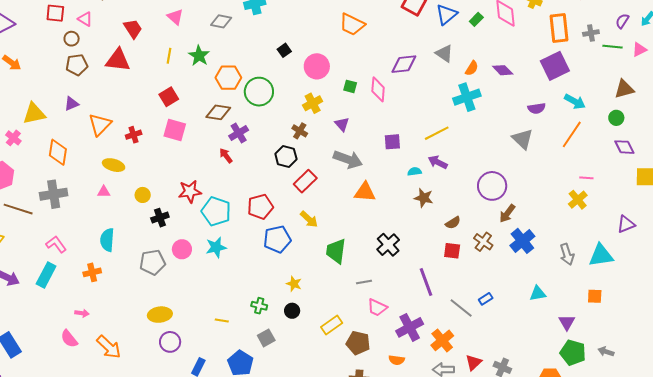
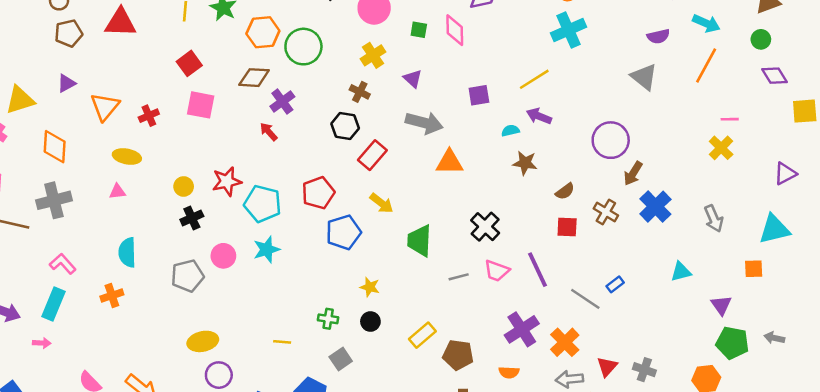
yellow circle: (143, 195) -> (184, 186), moved
cyan triangle: (601, 255) -> (774, 229), moved
pink trapezoid: (377, 307) -> (497, 271), moved
pink arrow: (82, 313) -> (42, 343), moved

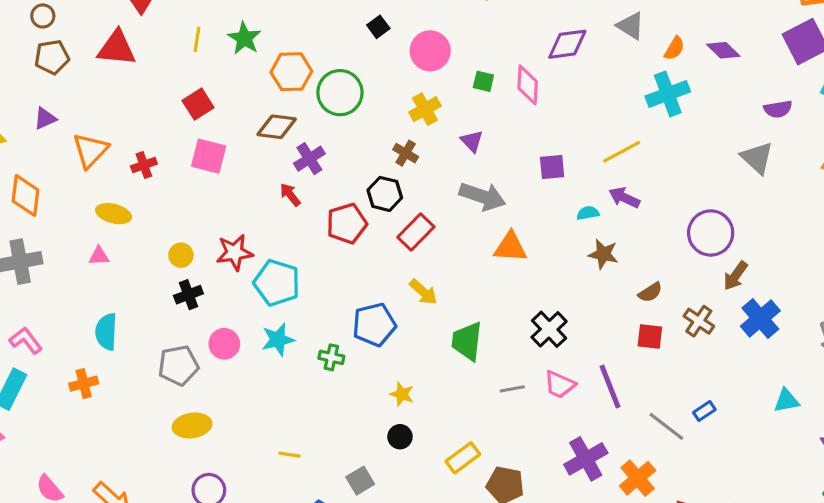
red pentagon: (318, 193) -> (347, 224), moved
green cross: (328, 319) -> (331, 357), moved
yellow ellipse: (203, 341) -> (192, 425), moved

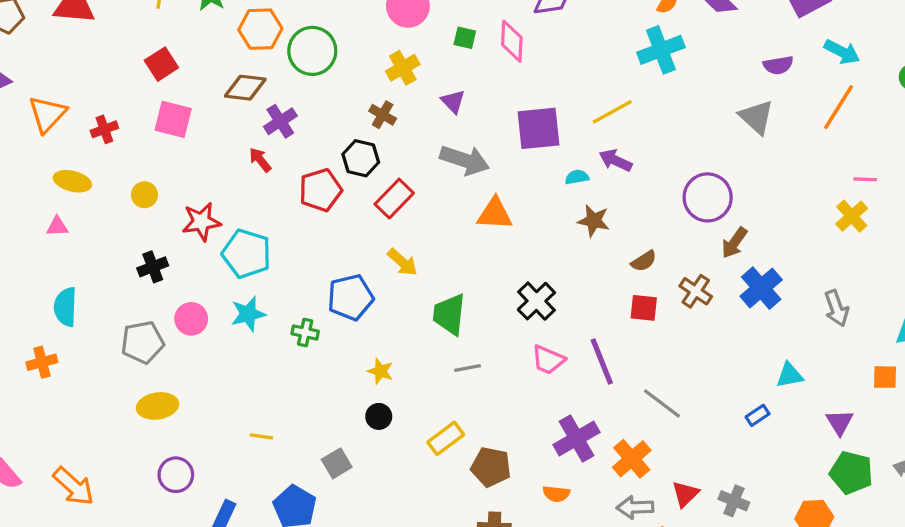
purple square: (552, 167) -> (538, 128), size x1.6
yellow circle: (181, 255) -> (144, 195), moved
gray line: (512, 389) -> (468, 368), moved
blue rectangle: (704, 411) -> (758, 415), moved

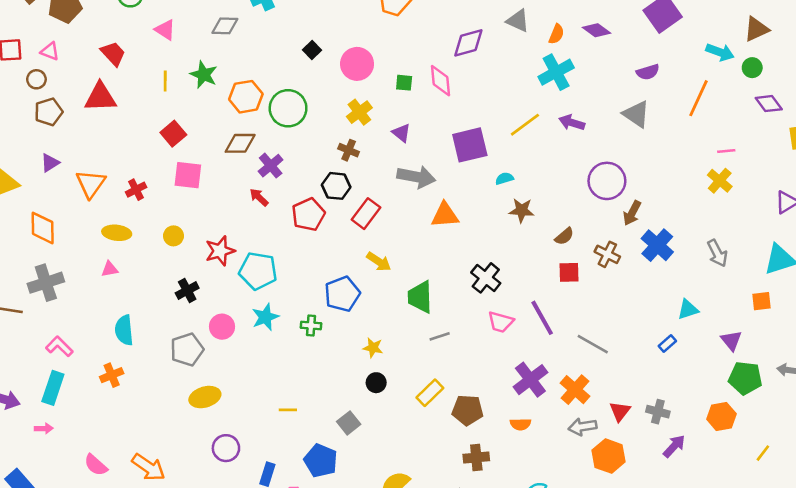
cyan arrow: (842, 52) -> (720, 52), moved
purple arrow: (615, 160) -> (572, 123), moved

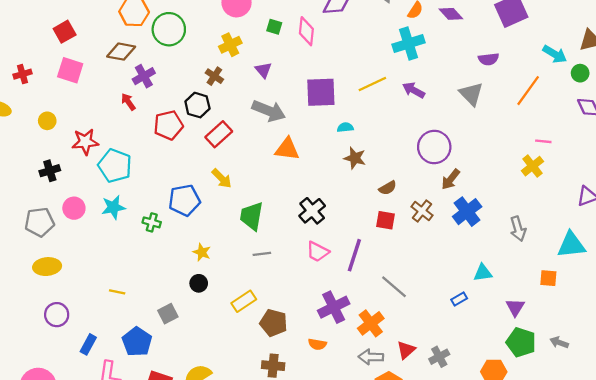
purple line: (542, 318) -> (354, 255), turned 36
gray cross: (658, 412) -> (439, 357), turned 36

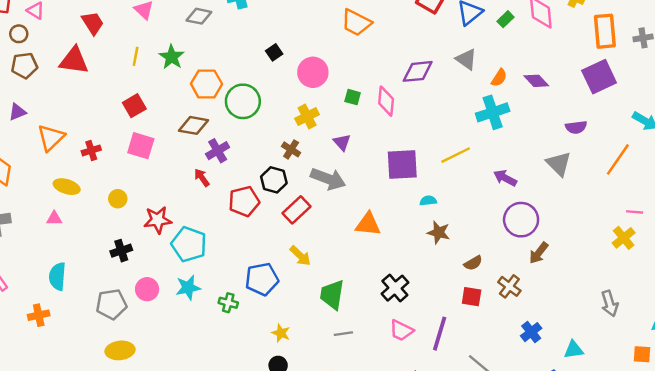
purple arrow: (414, 90) -> (505, 178), moved
gray arrow: (269, 111) -> (328, 179), moved
blue cross: (467, 212) -> (531, 332), moved, size x0.7

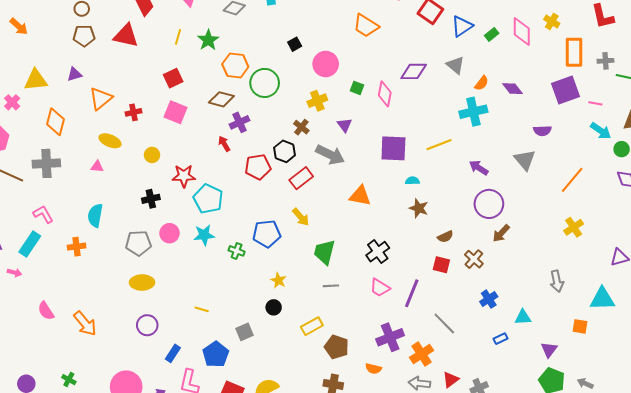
orange line: (618, 159) -> (572, 180), moved
pink line: (635, 212) -> (595, 103), moved

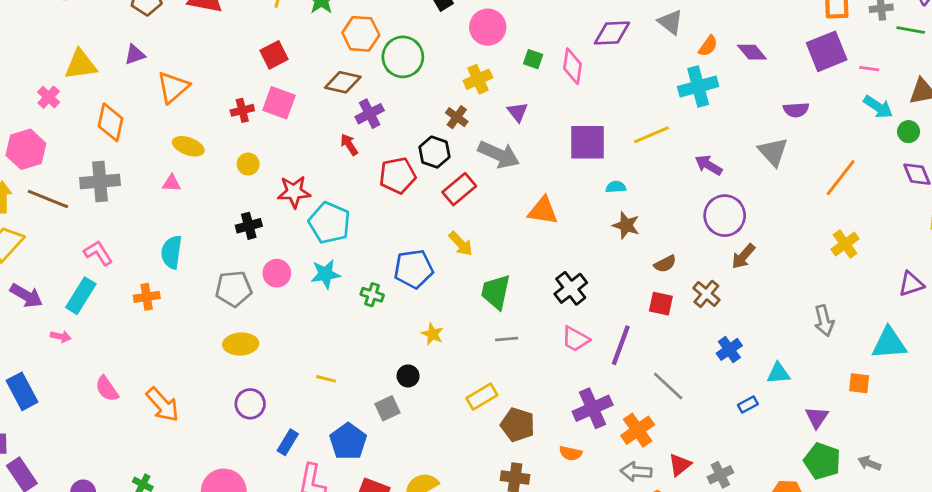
red cross: (133, 112) -> (242, 110), moved
black circle: (274, 307) -> (408, 376), moved

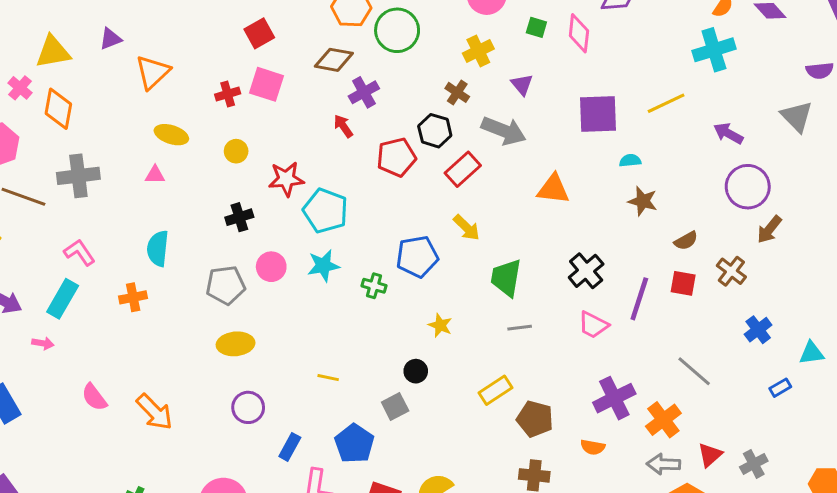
orange diamond: (111, 122) -> (58, 109), moved
purple line: (621, 345) -> (639, 299), moved

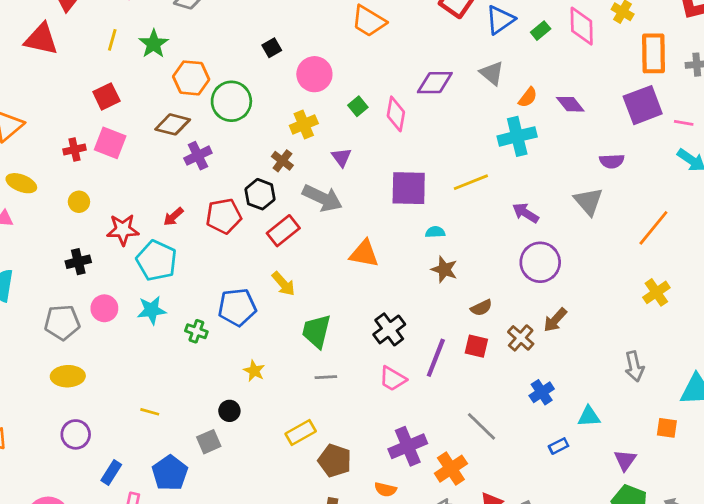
green square: (536, 27) -> (358, 106), turned 30
red arrow: (343, 126) -> (173, 217), moved, turned -100
brown arrow: (769, 229) -> (555, 320), moved

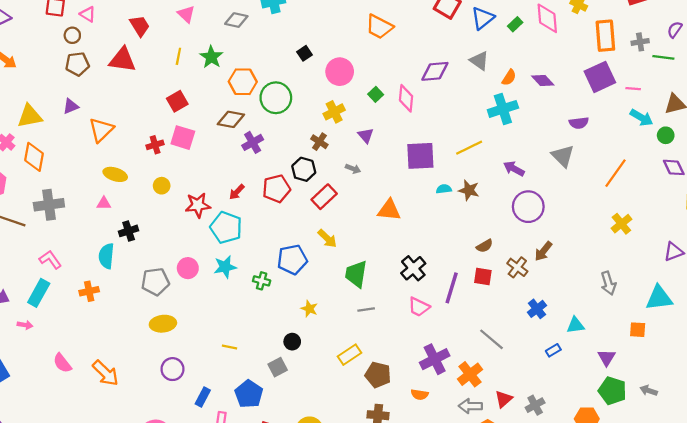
gray arrow: (322, 198) -> (353, 169), size x0.5
black cross: (78, 262) -> (129, 231), moved
brown star: (444, 269) -> (469, 190), moved

